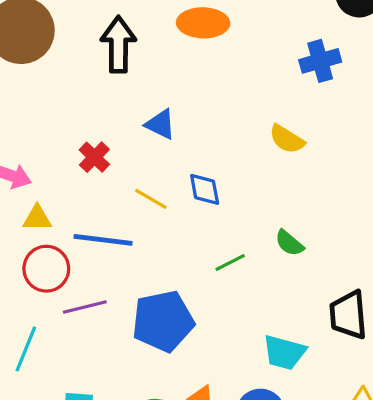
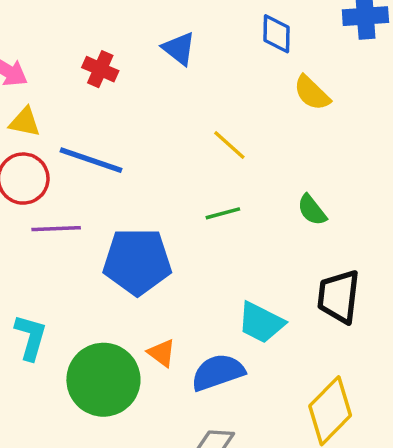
red cross: (94, 157) -> (100, 69), turned -32
blue diamond: (205, 189) -> (276, 34), moved
yellow line: (151, 199) -> (229, 145), moved
green semicircle: (289, 243) -> (312, 210), moved

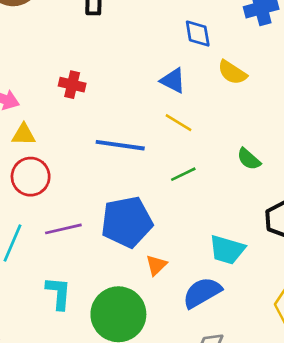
blue triangle: (179, 49) -> (173, 80), moved
blue line: (91, 160) -> (120, 145), moved
purple line: (56, 229) -> (63, 229), moved
orange triangle: (162, 353) -> (156, 265), moved, turned 50

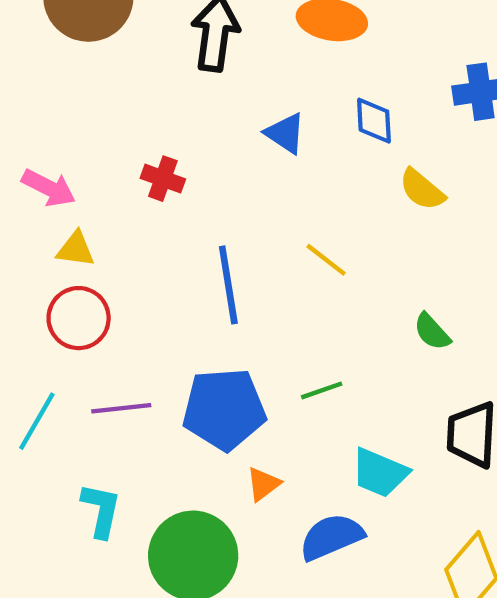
blue triangle: (173, 80) -> (285, 133), moved
blue line: (120, 145) -> (228, 285), turned 66
green line: (183, 174) -> (322, 390), moved

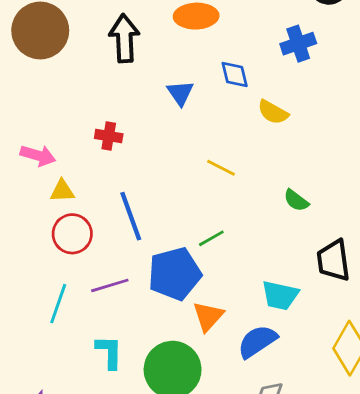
blue triangle: (285, 133) -> (180, 93), turned 32
blue line: (228, 285) -> (131, 216), moved
green line: (322, 390) -> (211, 238), moved
orange triangle: (263, 484) -> (208, 316), size x1.4

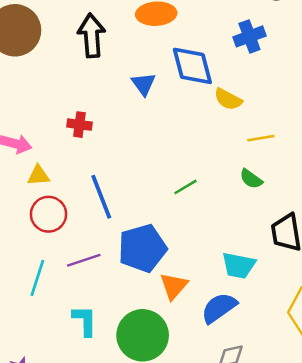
blue diamond: (235, 75) -> (192, 66), size x1.6
yellow line: (221, 168) -> (261, 138), moved, turned -35
green line: (211, 238) -> (185, 187), moved

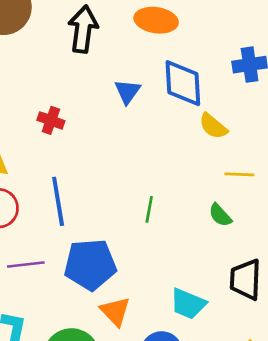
green line: (185, 187) -> (149, 209), turned -60
orange triangle: (174, 286) -> (115, 311), turned -36

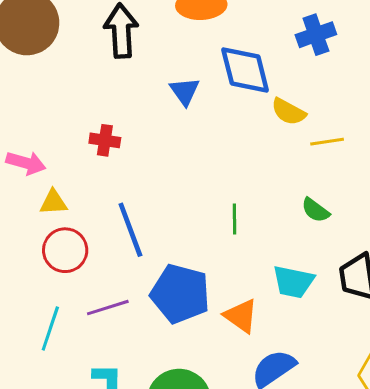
yellow line: (239, 174) -> (327, 142), moved
blue pentagon: (90, 265) -> (180, 294), turned 30
cyan trapezoid: (188, 304) -> (293, 282), moved
orange triangle: (115, 311) -> (241, 316), moved

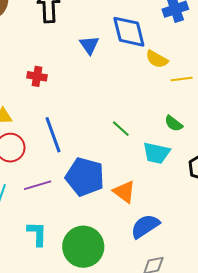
green line: (234, 219) -> (121, 129), turned -48
cyan trapezoid: (293, 282) -> (156, 153), moved

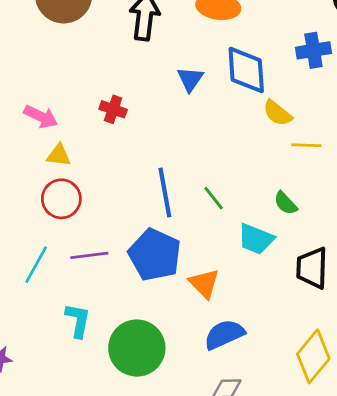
blue line: (53, 135) -> (165, 193), moved

